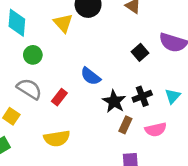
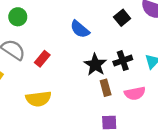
blue semicircle: (91, 76) -> (80, 29), moved
brown rectangle: (125, 125) -> (106, 88), turned -42

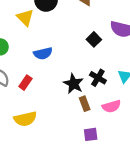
blue semicircle: (80, 29) -> (43, 53), moved, turned -48
black cross: (123, 61) -> (98, 78), turned -35

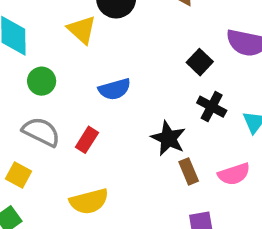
black cross: (98, 78) -> (212, 107), moved

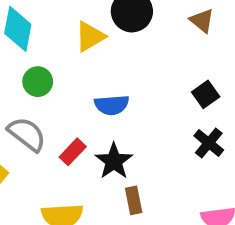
yellow triangle: (82, 30) -> (90, 37), turned 36
black star: (168, 138) -> (114, 161), moved
brown rectangle: (189, 171) -> (134, 200), moved

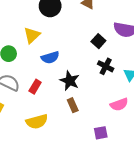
yellow triangle: (90, 37) -> (32, 35), moved
black star: (114, 161) -> (70, 81), moved

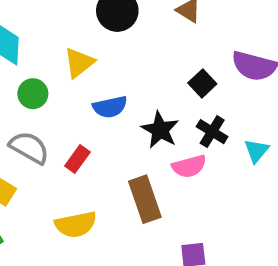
black star: (70, 81) -> (160, 130), moved
pink semicircle: (119, 104) -> (189, 166), moved
brown rectangle: (73, 105) -> (145, 199), size x1.6

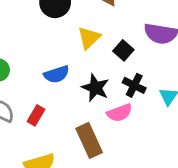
yellow triangle: (79, 63) -> (89, 38), moved

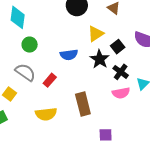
black star: (95, 88) -> (100, 59), moved
pink semicircle: (120, 113) -> (121, 93), moved

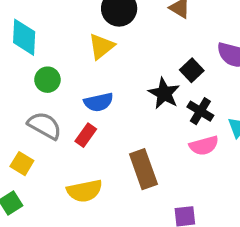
yellow triangle: (96, 34) -> (101, 46), moved
blue semicircle: (69, 55) -> (99, 102), moved

